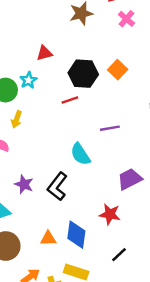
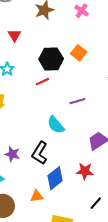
red triangle: (44, 53) -> (14, 35), moved, turned -40
blue diamond: (76, 235) -> (55, 178), moved, turned 50

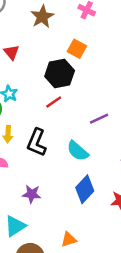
orange square: (79, 53) -> (77, 49), moved
black L-shape: (40, 153) -> (37, 142), moved
blue diamond: (55, 178) -> (85, 189), moved

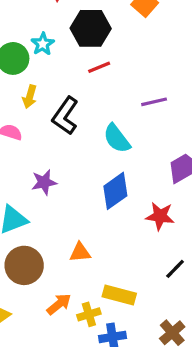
black hexagon: (60, 73) -> (91, 28), moved
purple star: (32, 194) -> (44, 182), turned -30

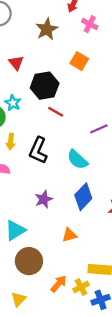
red line: (99, 67) -> (56, 112), turned 63
purple star: (44, 182) -> (44, 199), moved
orange triangle: (80, 252) -> (69, 235), moved

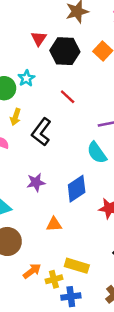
black hexagon: (45, 86) -> (65, 51), moved
cyan semicircle: (77, 160) -> (97, 153), moved

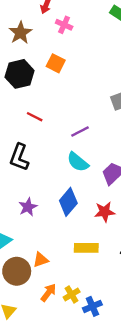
orange triangle: (54, 224) -> (41, 260), moved
yellow rectangle: (77, 266) -> (86, 248), moved

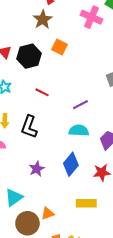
pink cross: (64, 25) -> (92, 17), moved, size x1.5
brown star: (20, 33) -> (43, 19), moved
cyan semicircle: (78, 162) -> (79, 130), turned 144

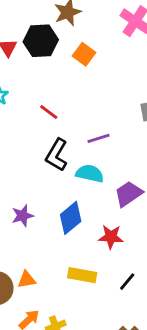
black hexagon: (29, 56) -> (41, 41), moved
black L-shape: (29, 127) -> (57, 155), moved

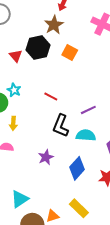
purple star: (23, 216) -> (46, 157), moved
yellow rectangle: (82, 275) -> (79, 208), moved, turned 42

